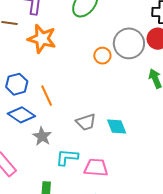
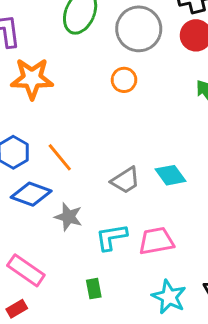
gray circle: (129, 43) -> (139, 29), moved

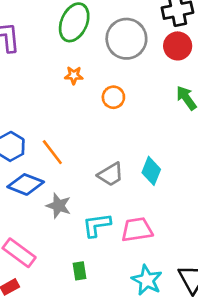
orange star: (32, 79) -> (74, 75), moved, size x0.5
orange circle: (124, 80) -> (113, 97), moved
cyan diamond: (170, 175) -> (151, 171), turned 56

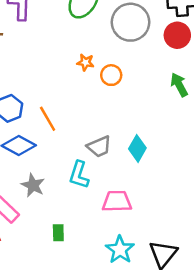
orange star: (74, 75) -> (85, 62), moved
gray star: (59, 206) -> (33, 185), moved
cyan L-shape: (97, 225) -> (79, 175), moved, turned -72

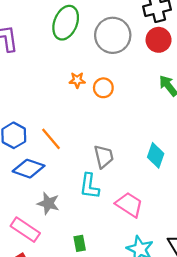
gray trapezoid: (99, 147) -> (104, 157), turned -70
cyan diamond: (137, 148) -> (156, 155), moved
pink trapezoid: (117, 201) -> (129, 205), turned 44

